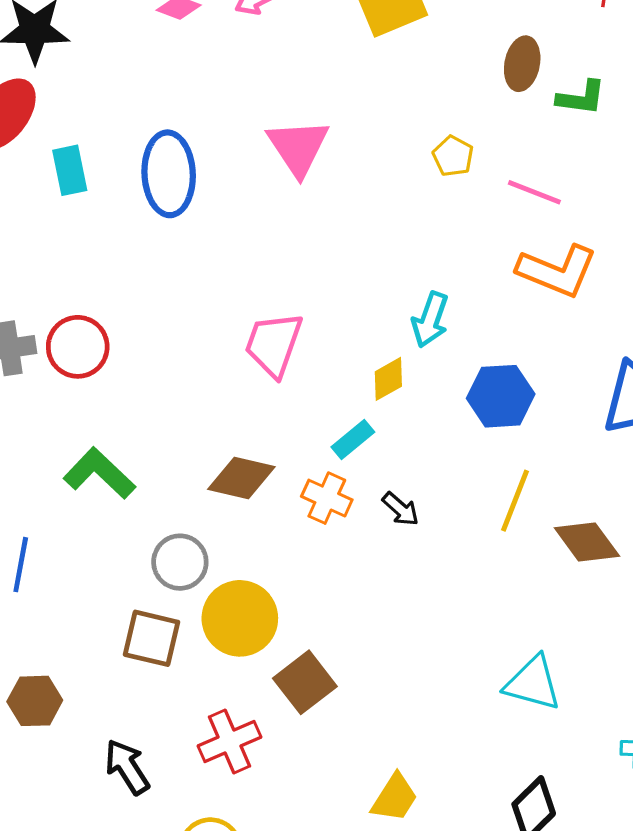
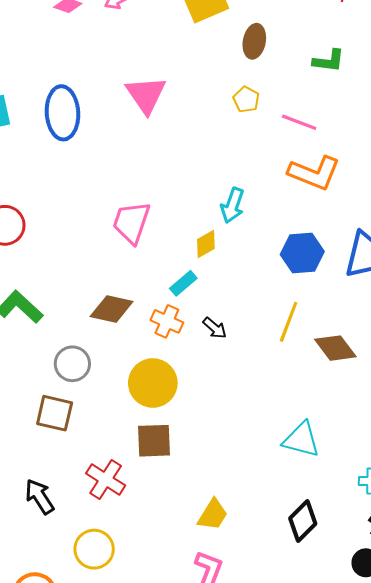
brown ellipse: (522, 64) -> (254, 41), moved
blue hexagon: (501, 396) -> (302, 253), moved
yellow circle: (240, 618) -> (153, 383), moved
brown square: (305, 682) -> (154, 441), turned 36
red cross: (229, 742) -> (106, 479), turned -33

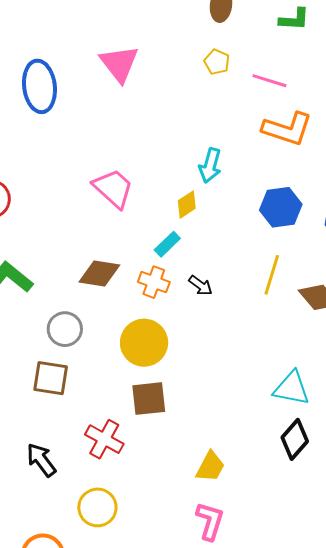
pink trapezoid: (131, 222) -> (113, 188), turned 117
black diamond: (303, 521) -> (295, 439), moved

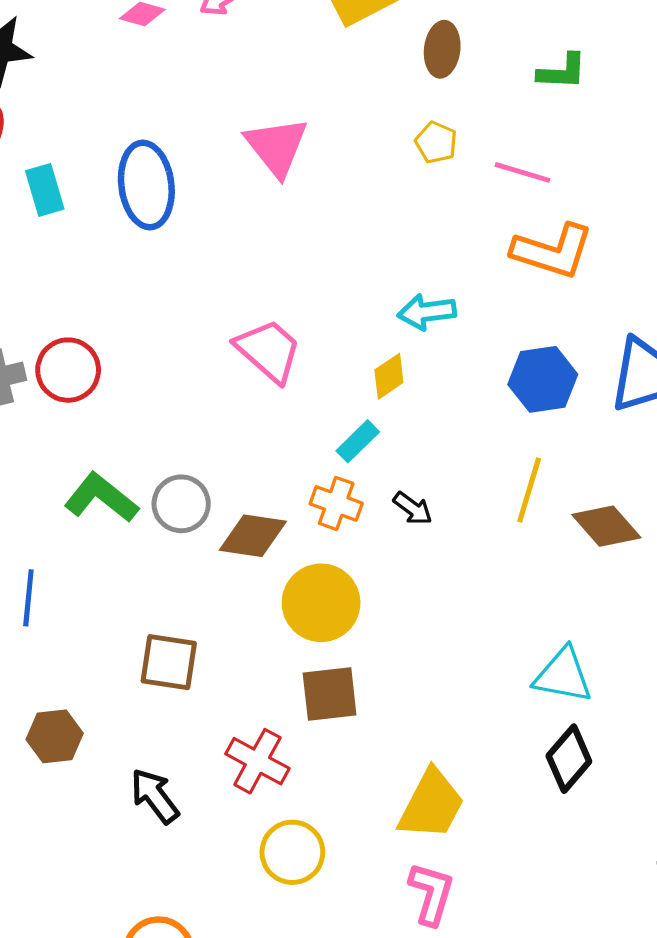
cyan arrow: (210, 165) -> (427, 312), turned 68
brown diamond: (99, 274) -> (253, 536), moved
gray circle: (65, 329) -> (181, 504), moved
yellow trapezoid: (210, 467) -> (431, 805), size x1.4
yellow circle: (97, 507) -> (292, 852), moved

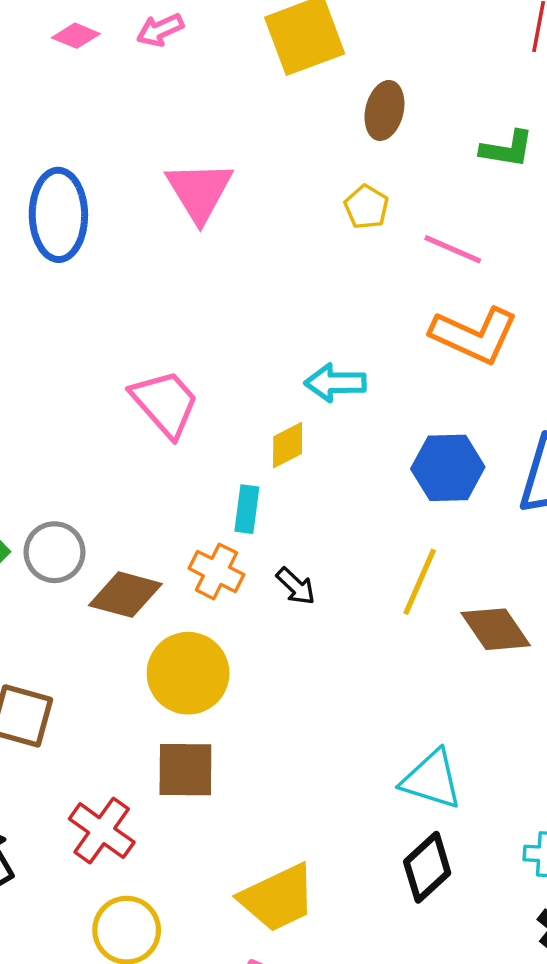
cyan rectangle: (358, 441) -> (247, 509), turned -45
yellow trapezoid: (431, 805) -> (278, 898), turned 30

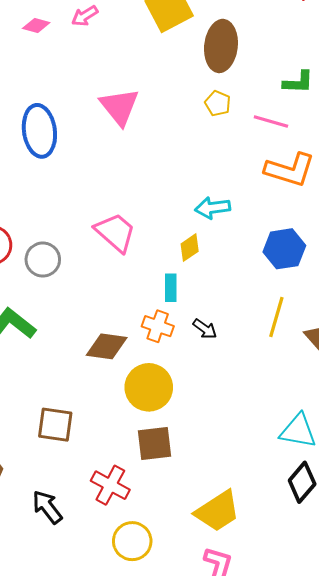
brown ellipse: (384, 110) -> (221, 46), size x1.5
green L-shape: (507, 149) -> (298, 82), moved
gray circle: (54, 552) -> (43, 260), moved

